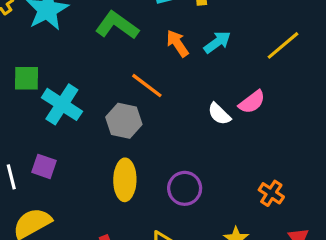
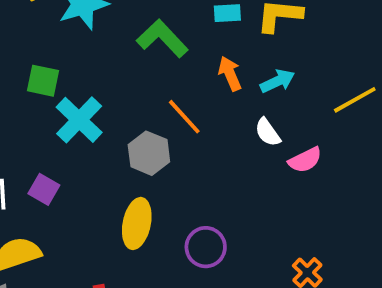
white semicircle: (219, 114) -> (268, 132), moved

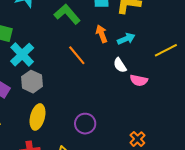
gray hexagon: (149, 153) -> (32, 82), moved
pink semicircle: (305, 160) -> (139, 80), turned 36
yellow ellipse: (137, 223) -> (38, 117), moved

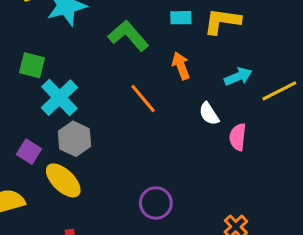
cyan arrow: (126, 39) -> (238, 77), moved
pink semicircle: (139, 80) -> (238, 137), turned 84
yellow ellipse: (38, 117) -> (63, 180), moved, turned -60

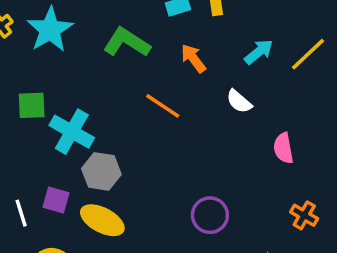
pink semicircle: (238, 137) -> (283, 148), moved

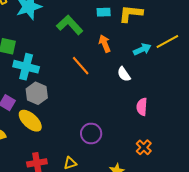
yellow line: (308, 54) -> (167, 41), moved
cyan cross: (72, 132) -> (26, 67), turned -30

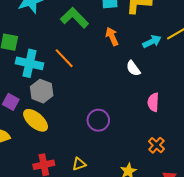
orange line: (81, 66) -> (64, 58), moved
purple circle: (91, 134) -> (98, 120), moved

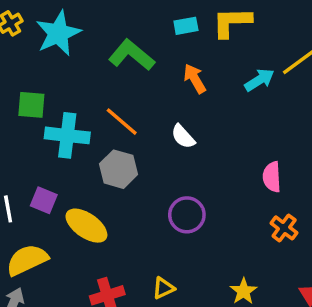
white semicircle: (133, 68) -> (183, 137), moved
gray hexagon: (42, 91) -> (119, 169), moved
orange cross: (156, 145) -> (284, 228), moved

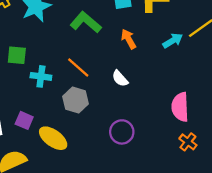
cyan cross: (67, 135) -> (41, 76), size x0.7
pink semicircle: (272, 177) -> (180, 107), size x1.4

